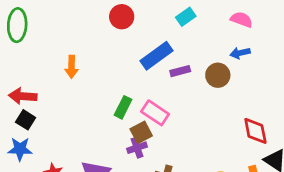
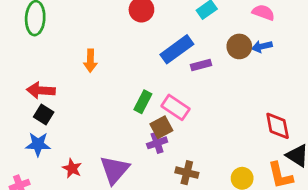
brown circle: (218, 75) -> (239, 46), moved

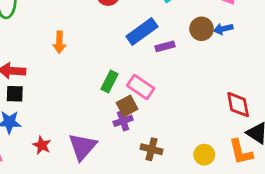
black square: (44, 115) -> (15, 94), turned -30

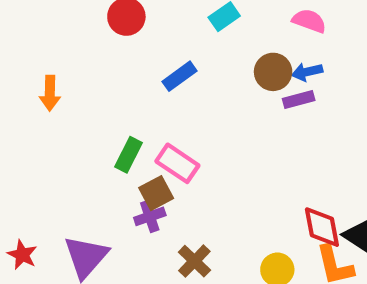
blue rectangle: (142, 31) -> (180, 76), size x0.7
purple rectangle: (165, 46) -> (299, 100), moved
red diamond: (238, 105) -> (322, 227), moved
brown cross: (151, 149) -> (194, 261), turned 30

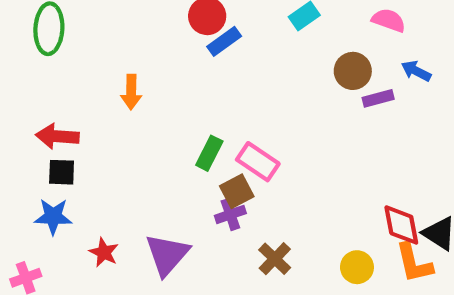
blue arrow: (307, 72) -> (416, 71), moved, turned 40
blue rectangle: (180, 76) -> (224, 41), moved

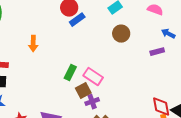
brown circle: (353, 71) -> (121, 34), moved
purple rectangle: (378, 98) -> (157, 52), moved
purple cross: (230, 214) -> (92, 102), moved

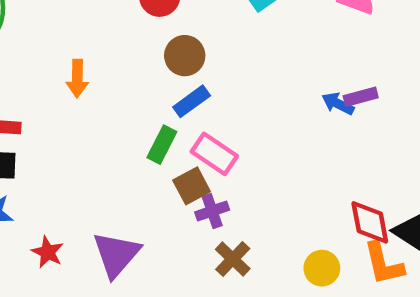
blue rectangle: (77, 20) -> (192, 101), moved
brown circle: (121, 34) -> (185, 56), moved
blue arrow: (168, 34) -> (338, 104), moved

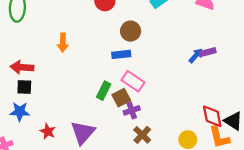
brown circle: (185, 56) -> (131, 31), moved
blue rectangle: (192, 101) -> (121, 54), turned 30
blue arrow: (338, 104) -> (196, 56), turned 105
green rectangle: (162, 145) -> (104, 91), moved

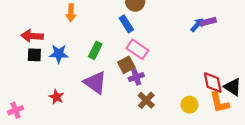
blue rectangle: (121, 54) -> (126, 24), turned 63
green rectangle: (104, 91) -> (95, 50), moved
blue star: (20, 112) -> (59, 54), moved
purple triangle: (83, 133) -> (95, 83), moved, turned -35

